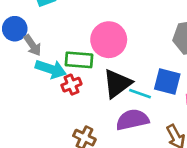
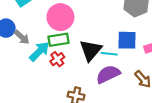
pink circle: (109, 40) -> (60, 17), moved
cyan arrow: (51, 69) -> (39, 51), turned -50

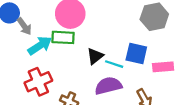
black triangle: (91, 50) -> (95, 56), size x0.7
red cross: (57, 59) -> (38, 82), moved, size x1.6

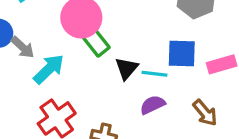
green rectangle: (63, 37) -> (95, 41), moved, turned 60
purple semicircle: (108, 86) -> (153, 105), size x0.7

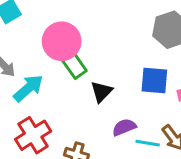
cyan line: (155, 74) -> (148, 143), moved

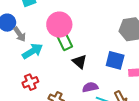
black triangle: (102, 92) -> (80, 62), turned -42
red cross: (33, 135) -> (30, 82), size x0.7

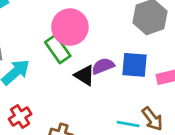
pink circle: (59, 25) -> (70, 27), moved
purple semicircle: (90, 87) -> (103, 66), moved

